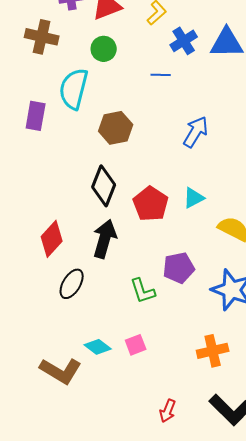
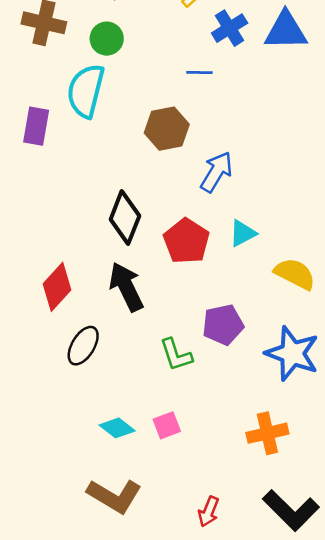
green circle: (104, 49) -> (107, 39), moved
brown hexagon: (116, 128) -> (167, 129), moved
blue arrow: (196, 132) -> (216, 172), moved
black arrow: (105, 239) -> (126, 287), turned -42
brown L-shape: (61, 371) -> (115, 496), moved

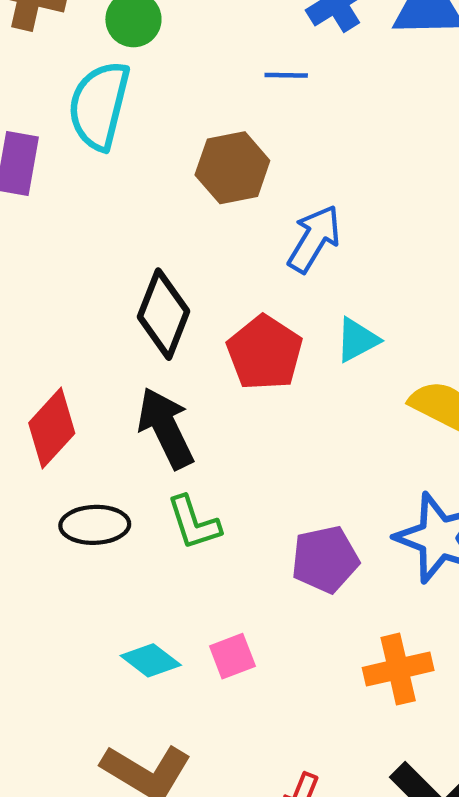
purple pentagon: (223, 325) -> (325, 559), moved
black ellipse: (83, 346) -> (95, 525), turned 57
green L-shape: (176, 355) -> (194, 523), moved

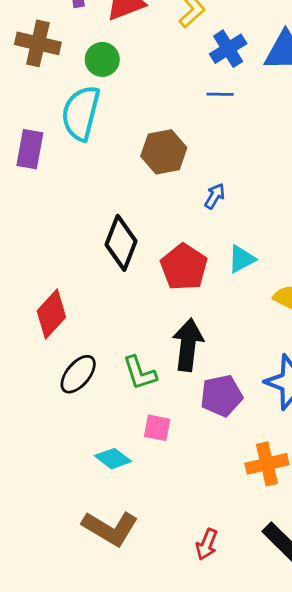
blue line: (286, 75) -> (220, 94), moved
blue arrow: (314, 239) -> (215, 196), size x0.6
black arrow: (166, 428) -> (188, 345), moved, turned 33
black ellipse: (95, 525) -> (78, 374), turned -48
pink square: (232, 656) -> (157, 428), moved, turned 32

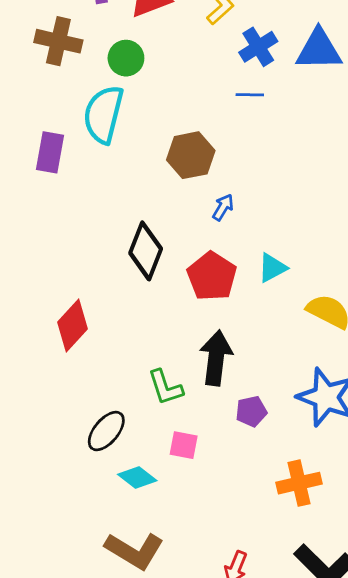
blue arrow: (215, 196) -> (223, 207), moved
black ellipse: (78, 374) -> (106, 431), moved
purple pentagon: (221, 396) -> (251, 411), size x0.7

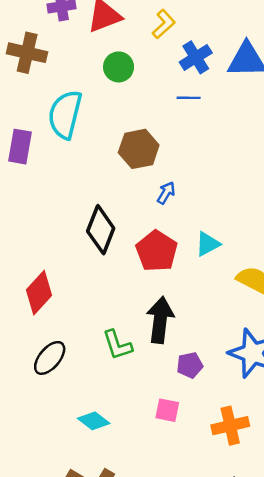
green circle: (126, 58) -> (119, 67), moved
black ellipse: (106, 431) -> (50, 358), moved
pink square: (184, 445) -> (167, 410), moved

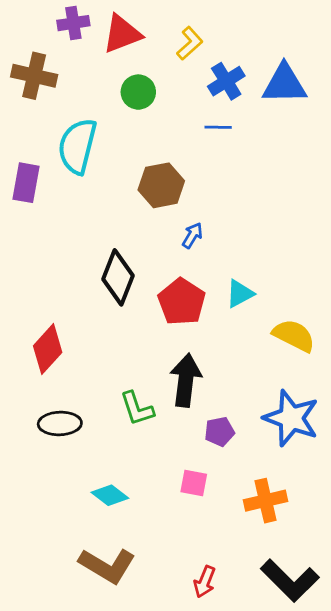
black ellipse: (50, 358) -> (60, 423), turned 48

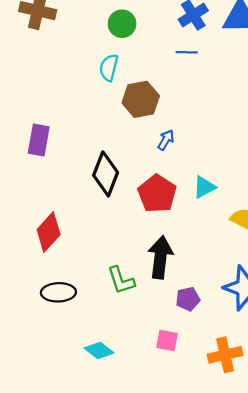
cyan semicircle: (77, 146) -> (109, 68), moved, size x0.6
purple rectangle: (26, 183) -> (39, 140), moved

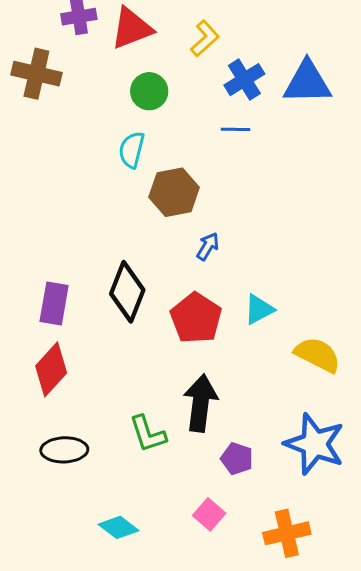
purple rectangle: (39, 140) -> (54, 303), moved
purple pentagon: (188, 299) -> (237, 459), turned 30
pink square: (167, 341) -> (209, 514), turned 30

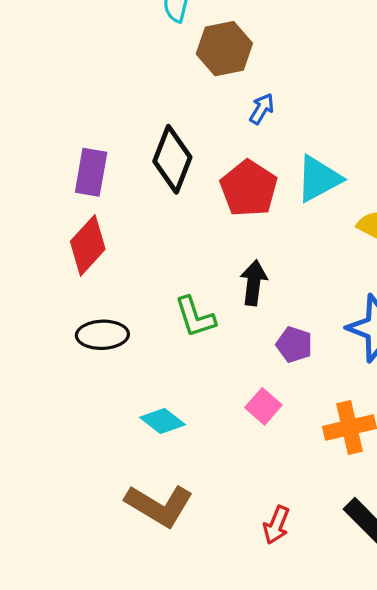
cyan triangle: (259, 309) -> (319, 179), size x1.4
black arrow: (200, 403) -> (254, 283), size x0.7

